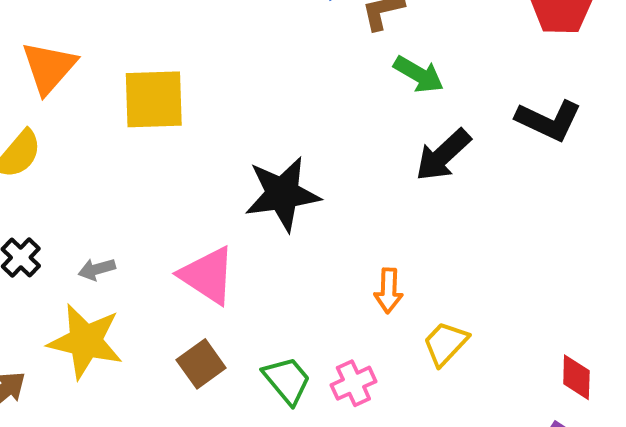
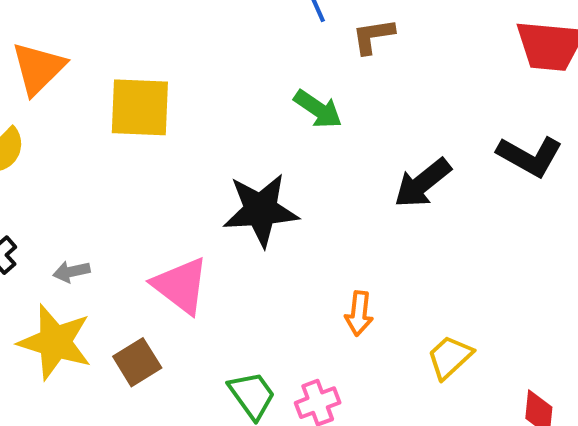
green arrow: (419, 74) -> (318, 109), moved
yellow trapezoid: (445, 343) -> (450, 357), moved
brown square: (201, 364) -> (137, 362), moved

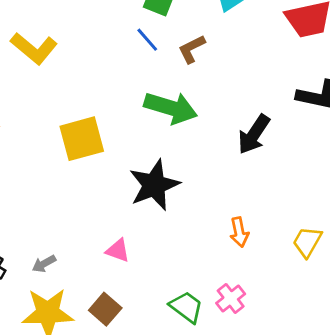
yellow square: (140, 107) -> (82, 139), moved
green arrow: (318, 109) -> (171, 108), size x1.5
pink triangle: (181, 286) -> (118, 250), size x0.6

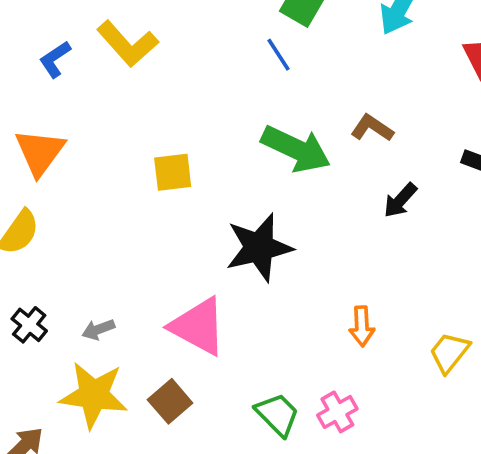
brown L-shape: (192, 49) -> (372, 128), moved, turned 52
black arrow: (254, 134) -> (400, 200), size x0.7
yellow square: (82, 139) -> (173, 172), size x0.7
pink triangle: (118, 250) -> (198, 326), size x1.8

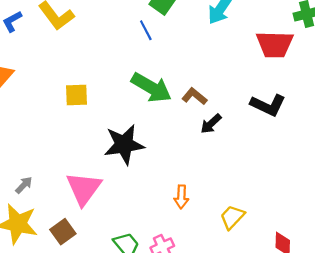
brown L-shape: (372, 128) -> (194, 96), moved
pink triangle: (198, 326) -> (84, 188), turned 33
gray arrow: (98, 329) -> (24, 185), turned 150

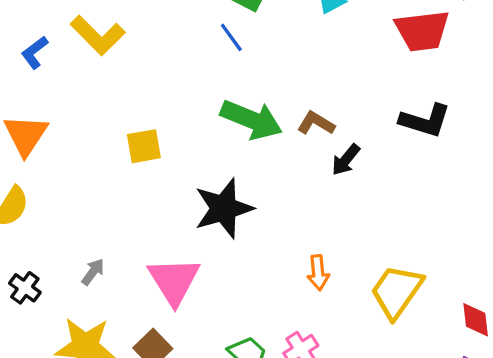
gray arrow: (24, 185) -> (93, 272), moved
yellow trapezoid: (232, 217) -> (397, 291), size x1.5

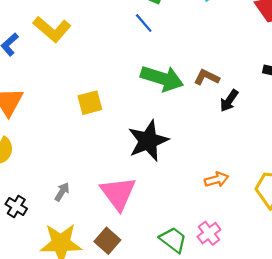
orange arrow: (318, 273) -> (216, 180), turned -95

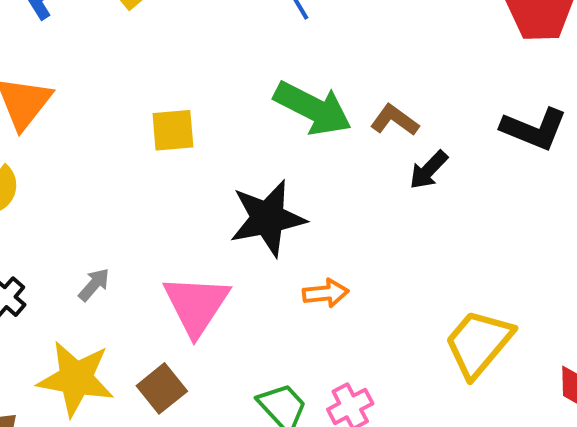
orange arrow: (216, 180) -> (326, 293), moved

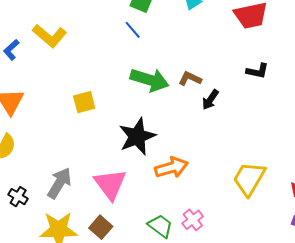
black L-shape: (534, 129) -> (257, 71), size x0.7
gray arrow: (94, 285) -> (59, 183), size x1.8
orange arrow: (326, 293) -> (171, 167), size x1.5

